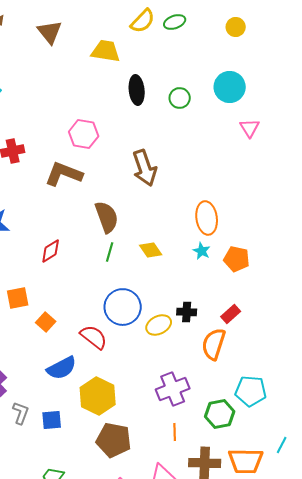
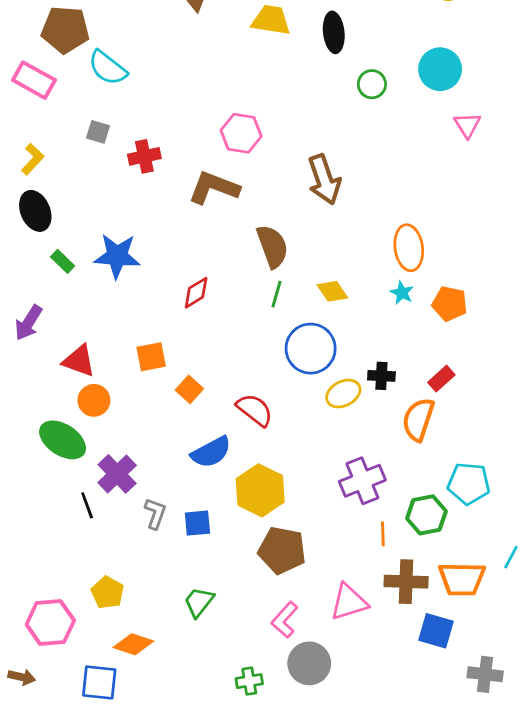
black ellipse: (137, 90) -> (334, 32), moved
blue circle: (123, 307) -> (311, 349), moved
orange line: (175, 432) -> (383, 534), moved

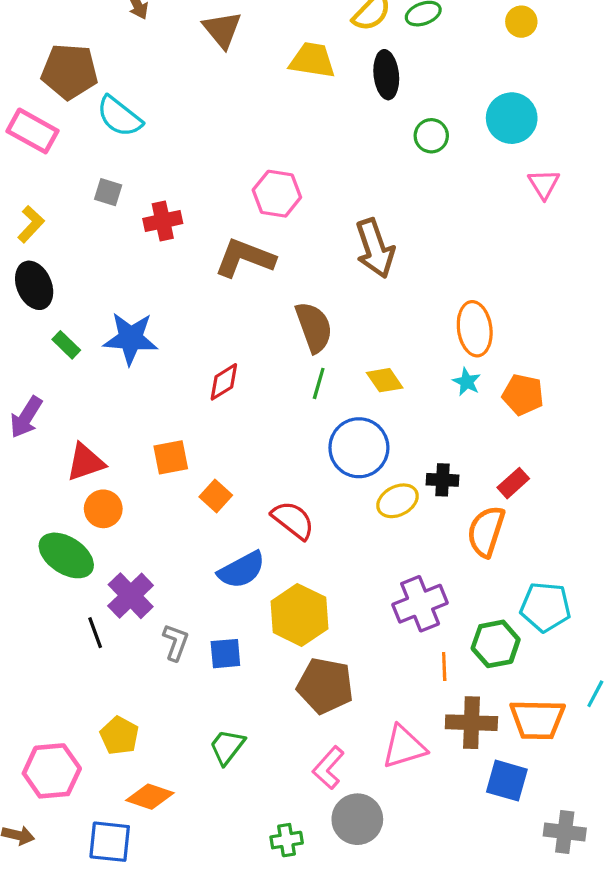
red triangle: (79, 361) -> (86, 462), turned -39

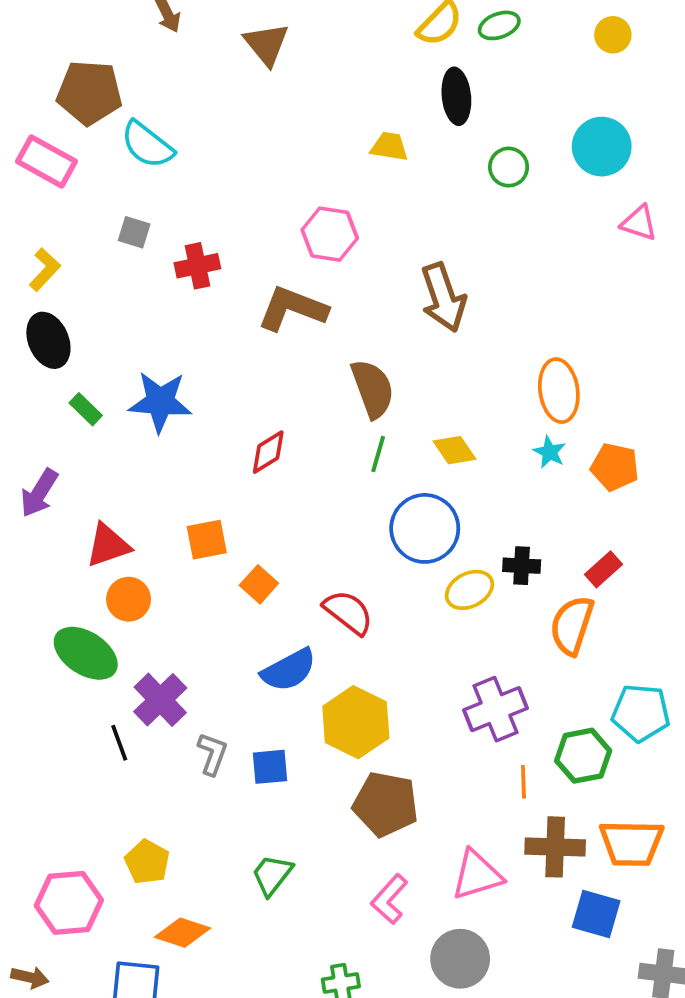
yellow trapezoid: (312, 60) -> (389, 147), moved, size x0.7
pink triangle: (544, 184) -> (639, 223), turned -40
gray circle: (357, 819) -> (460, 959), moved

